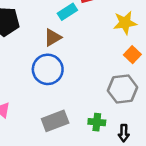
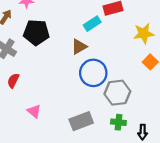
blue circle: (48, 69) -> (93, 73), moved
gray hexagon: (123, 89) -> (117, 93), moved

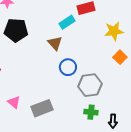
brown triangle: (79, 47) -> (55, 43), turned -42
blue circle: (93, 73) -> (68, 67), size x0.7
gray rectangle: (81, 121) -> (42, 108), moved

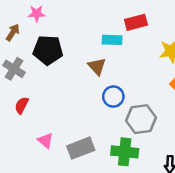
cyan rectangle: (67, 22) -> (112, 40), turned 35
green cross: (91, 112) -> (125, 152), moved, size x1.5

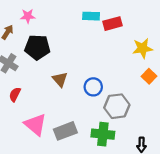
cyan rectangle: (112, 40) -> (91, 16), moved
brown triangle: (97, 66) -> (60, 79), moved
pink triangle: (45, 140) -> (35, 124), size x1.6

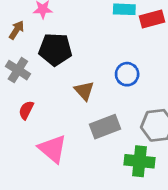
blue circle: (93, 87) -> (127, 74), moved
gray rectangle: (65, 131) -> (105, 127), moved

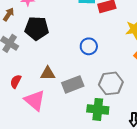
brown triangle: (84, 91) -> (48, 73), moved, turned -49
red semicircle: (26, 110) -> (16, 81), moved

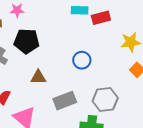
brown triangle: (48, 73) -> (38, 77), moved

